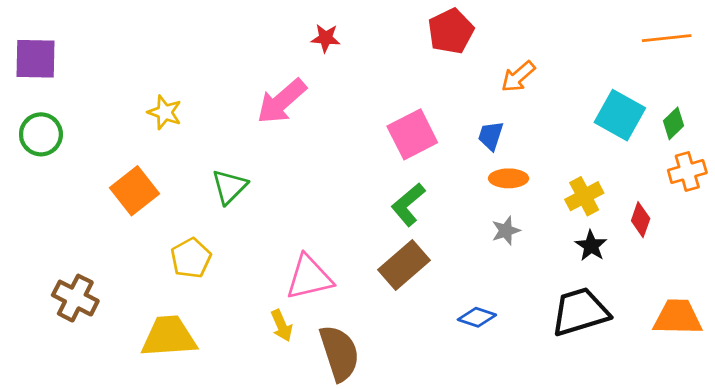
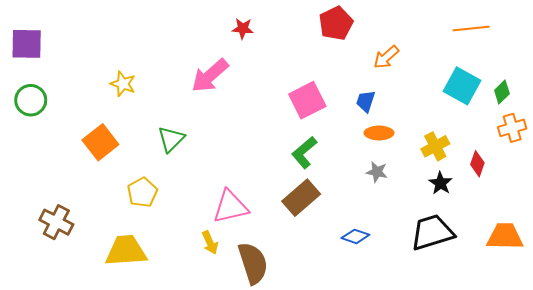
orange line: (667, 38) -> (471, 29), moved
gray star: (506, 231) -> (377, 172), turned 30

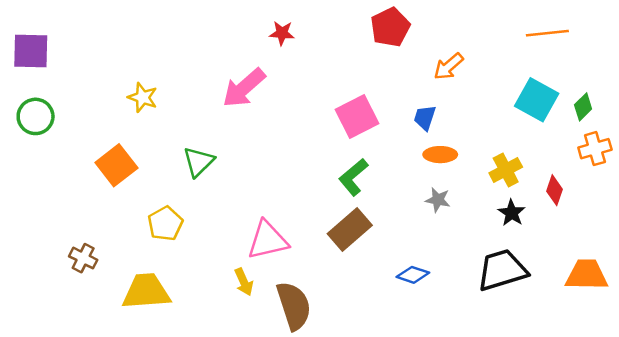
brown cross: (56, 222) -> (83, 258), moved, size x0.7

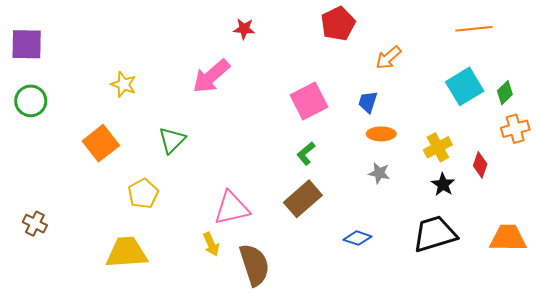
cyan square: (537, 100) -> (465, 86), turned 30
green L-shape: (353, 177) -> (306, 153), size x0.7
brown cross: (83, 258) -> (35, 224), moved

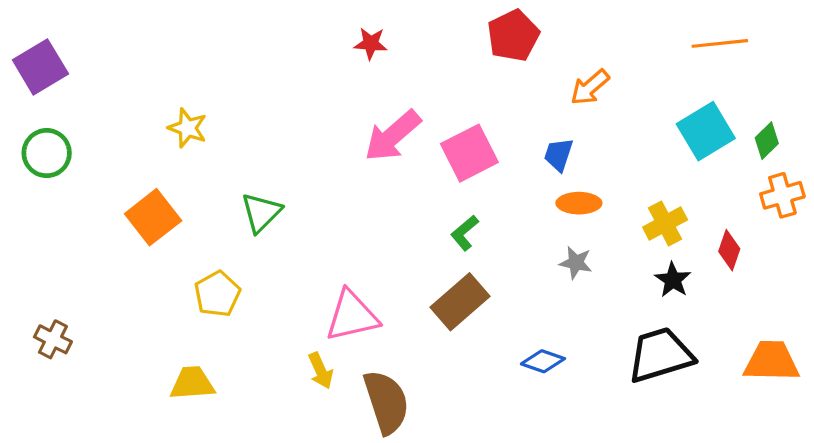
purple square: (27, 44) -> (40, 67), turned -32
pink arrow: (211, 76) -> (393, 136), moved
yellow trapezoid: (127, 252) -> (192, 383), size x0.7

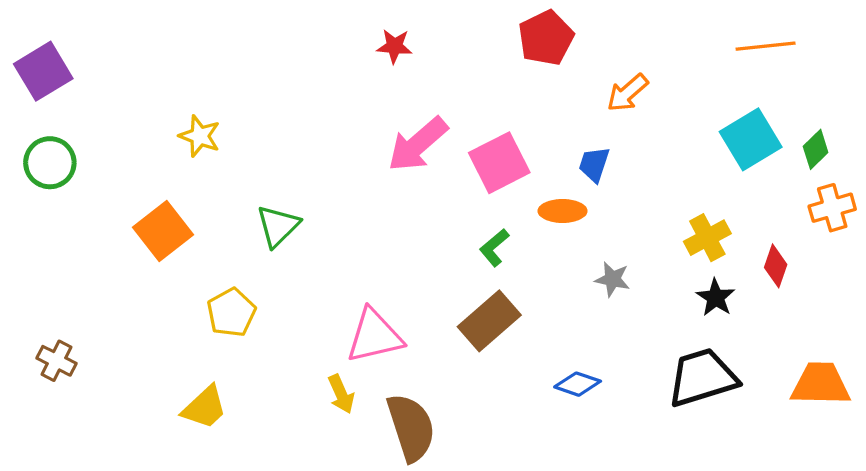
orange ellipse: (579, 203) -> (563, 211), moved
yellow trapezoid: (192, 383) -> (205, 407), turned 141

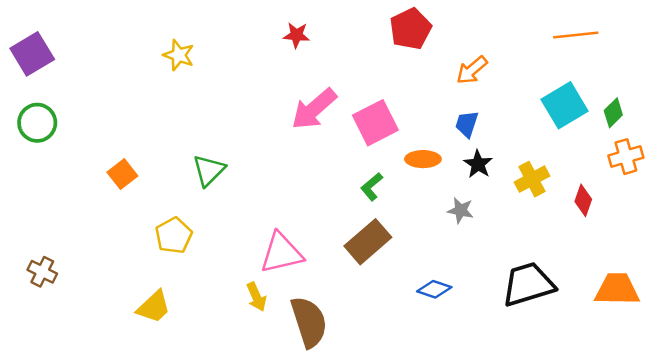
yellow star: (200, 136) -> (179, 55), moved
blue trapezoid: (594, 164) -> (467, 124), moved
orange square: (163, 231) -> (122, 174), size x0.7
black star: (716, 298) -> (478, 164), moved

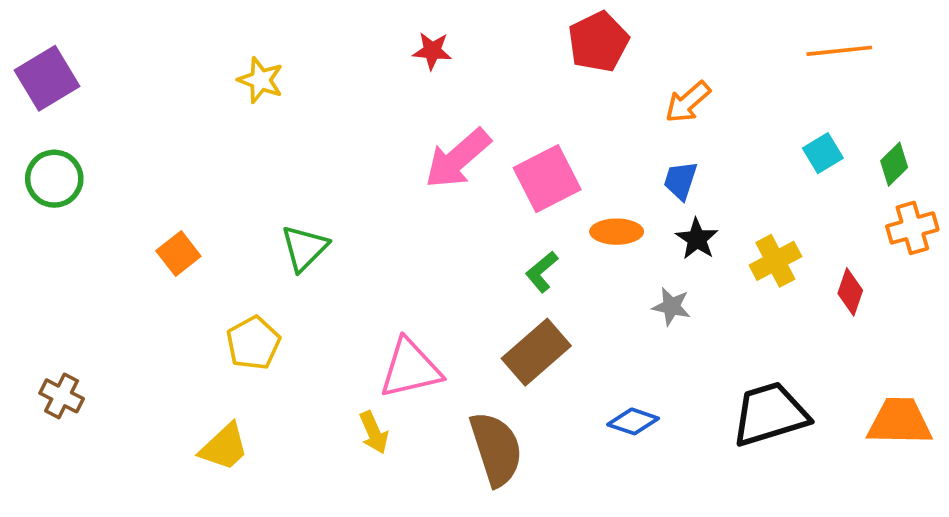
cyan square: (564, 105) -> (823, 153), size x0.6
brown semicircle: (309, 322) -> (496, 449), moved

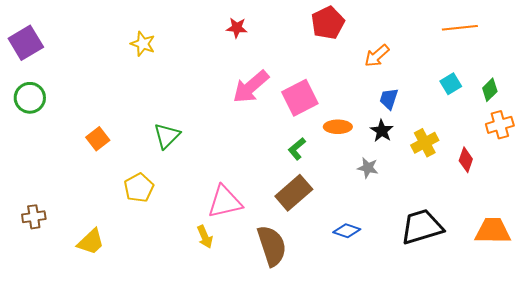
blue trapezoid: (680, 180) -> (389, 99), moved
brown cross: (62, 396) -> (34, 217), turned -35
yellow trapezoid: (224, 447) -> (91, 242), moved

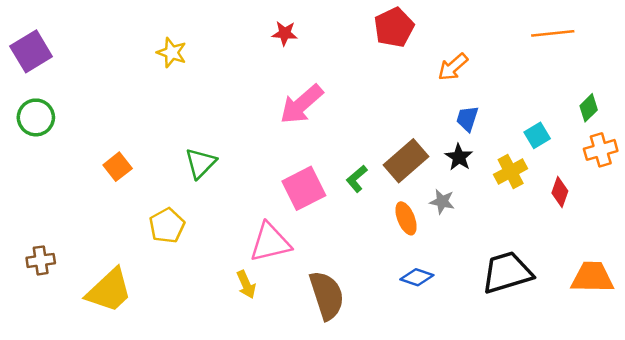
cyan square: (451, 84) -> (537, 135), moved
pink square: (300, 98) -> (304, 188), moved
orange ellipse: (338, 127) -> (406, 218), moved, turned 68
brown rectangle: (294, 193) -> (406, 161), moved
yellow trapezoid: (91, 242) -> (109, 291), size x1.4

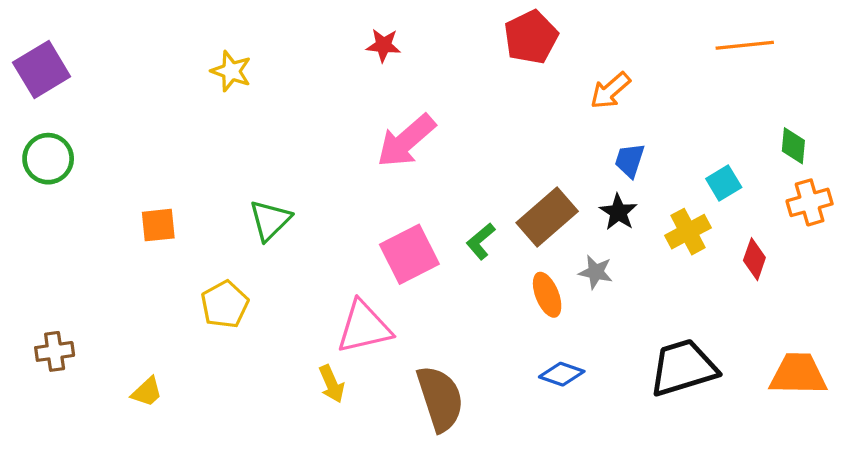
green diamond: (589, 108) -> (793, 146), turned -40
orange square: (118, 167) -> (158, 225), turned 32
yellow trapezoid: (109, 291) -> (147, 392), size x0.5

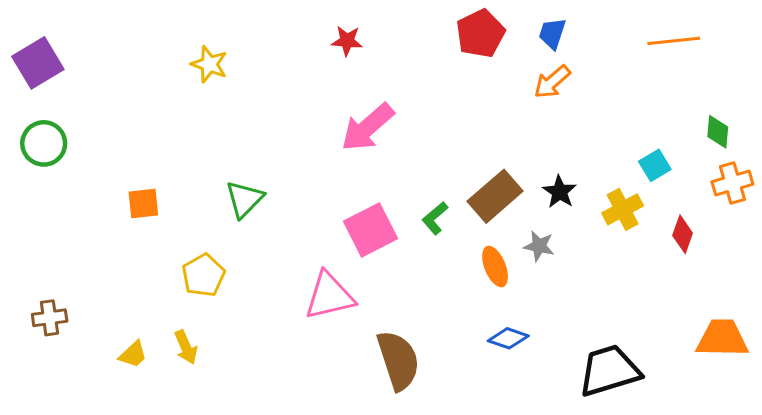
blue trapezoid: (630, 160) -> (552, 34), moved
black trapezoid: (683, 368) -> (609, 371), moved
yellow arrow: (332, 384) -> (186, 347), moved

